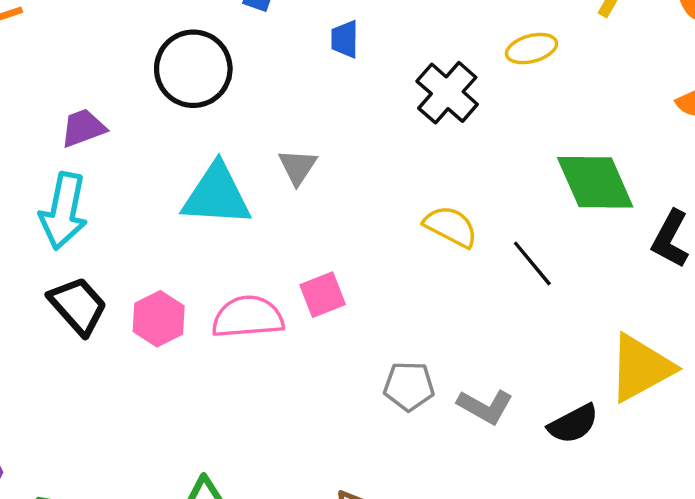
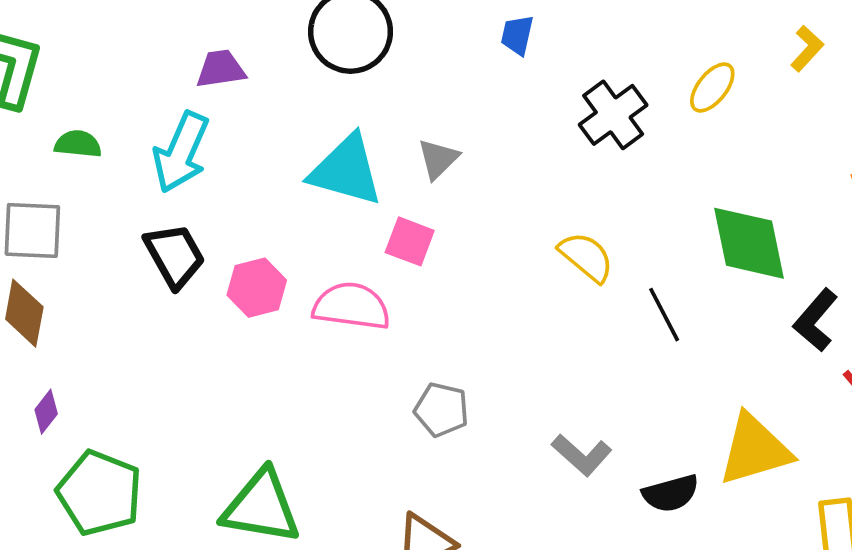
yellow ellipse: (532, 49) -> (712, 87), turned -48
pink square: (323, 295) -> (410, 241), moved, turned 30
gray pentagon: (409, 386) -> (441, 410), moved

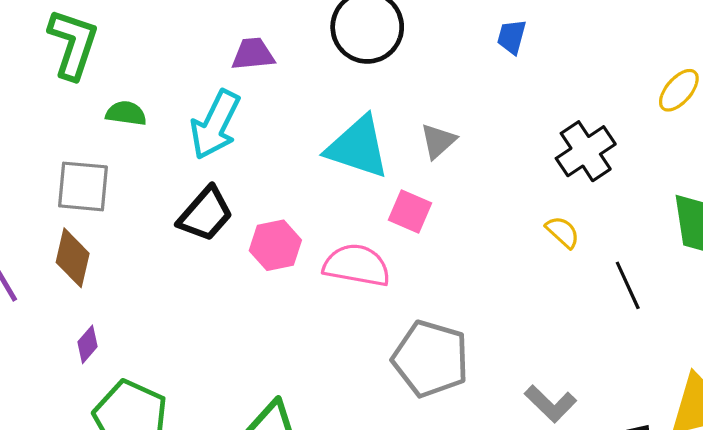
black cross: (613, 115) -> (586, 151), moved
black trapezoid: (175, 255) -> (205, 214), turned 68
yellow semicircle: (586, 257) -> (563, 232), size x0.7
gray pentagon: (441, 410) -> (431, 359), size x1.6

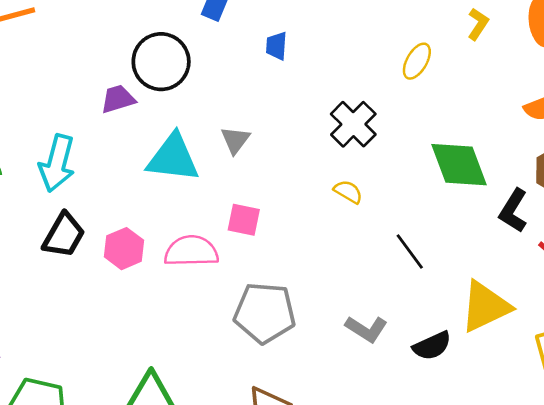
purple trapezoid: (253, 54) -> (118, 99), moved
pink square: (410, 211) -> (244, 220), moved
black line: (628, 285) -> (410, 251), moved

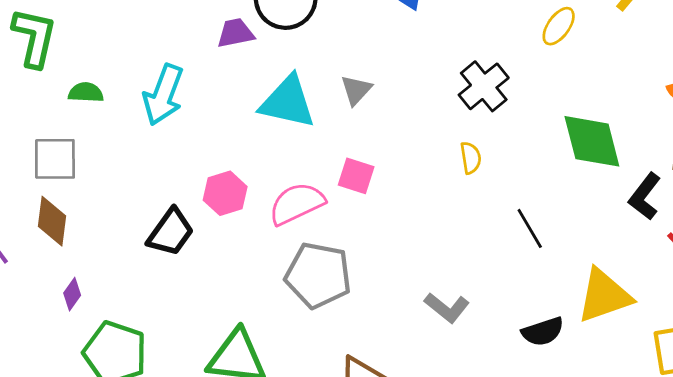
yellow semicircle: (348, 192) -> (471, 158), turned 44
black trapezoid: (64, 235) -> (171, 232), moved
pink semicircle: (191, 251) -> (297, 204), turned -30
gray pentagon: (265, 313) -> (318, 275), moved
gray L-shape: (366, 329) -> (447, 308), moved

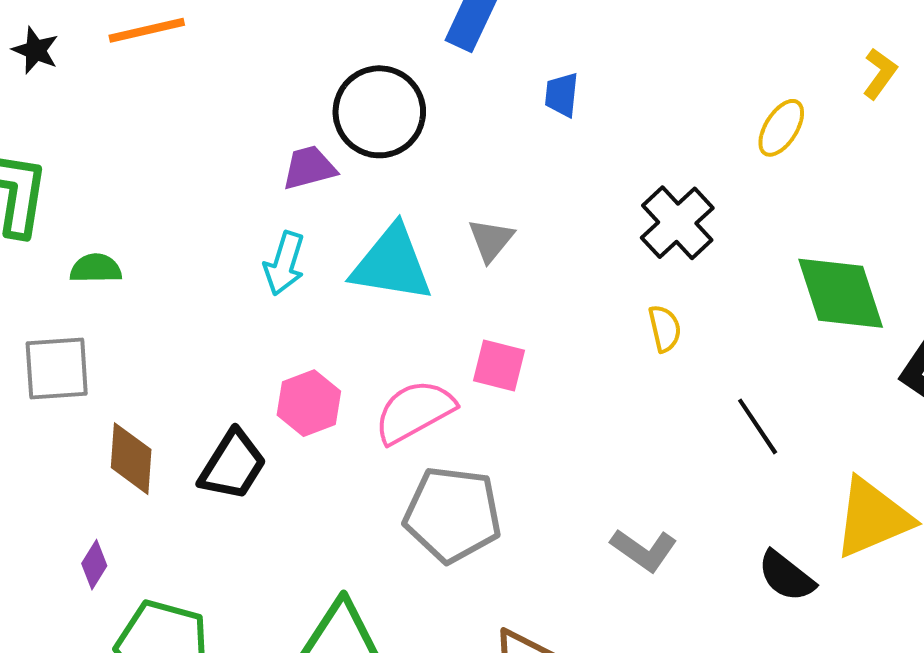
cyan arrow: (163, 95) -> (284, 263), moved, size x0.7
brown diamond: (52, 221) -> (131, 459), moved
black semicircle: (543, 332) -> (786, 576), turned 60

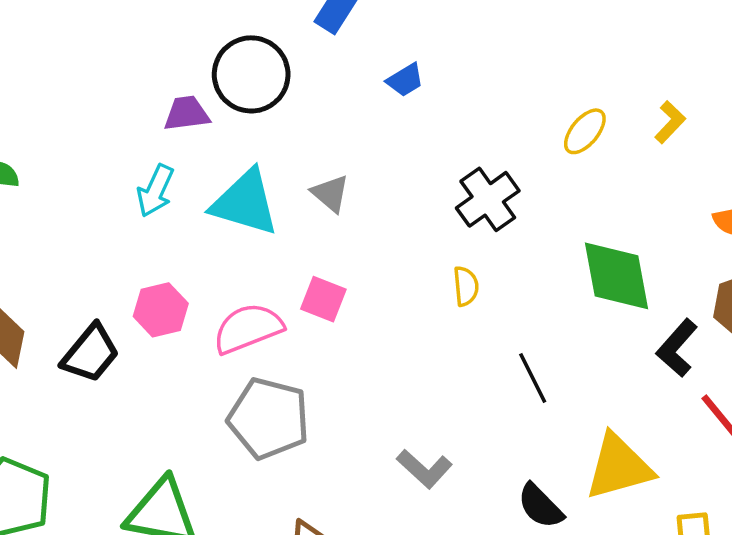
yellow L-shape: (880, 74) -> (670, 122), moved
blue trapezoid: (562, 95) -> (405, 80), turned -135
gray triangle: (491, 240) -> (330, 193), turned -36

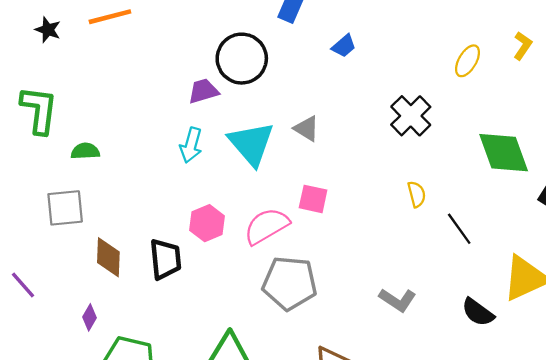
cyan triangle: (245, 203) -> (251, 144), turned 42
yellow semicircle: (466, 286) -> (417, 194), moved
black trapezoid: (90, 353) -> (165, 259), turned -36

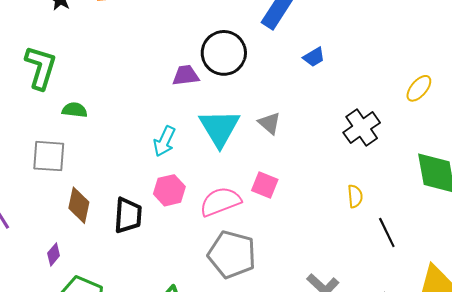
cyan arrow: (191, 145) -> (164, 141), moved

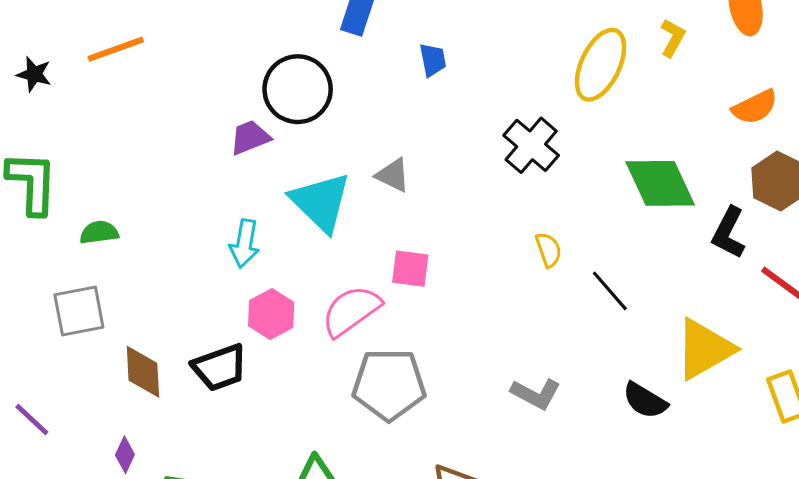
blue trapezoid: (314, 57) -> (433, 60), turned -55
yellow ellipse: (419, 88) -> (601, 65), size x1.6
black trapezoid: (128, 215) -> (220, 367), turned 81

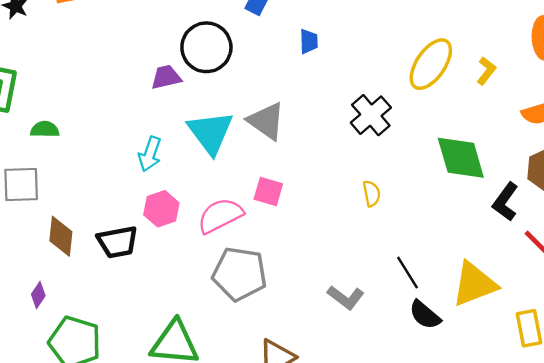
yellow L-shape: (673, 38) -> (486, 71), moved
gray triangle: (393, 175) -> (266, 121), size x1.5
black line: (610, 291) -> (408, 273), moved

